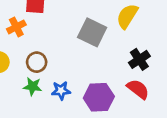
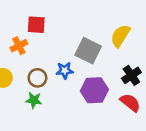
blue star: (61, 91) -> (65, 70), moved
purple hexagon: (99, 97) -> (94, 90), moved

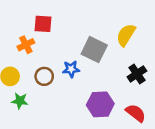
purple hexagon: (94, 90) -> (100, 104), moved
green star: (34, 100) -> (20, 101), moved
red semicircle: (130, 103) -> (136, 113), moved

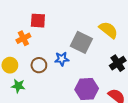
yellow semicircle: (126, 35) -> (108, 30), turned 96

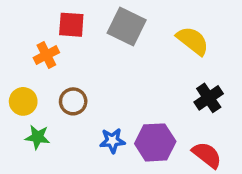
gray square: (81, 42) -> (127, 26), moved
blue star: (62, 59) -> (112, 141), moved

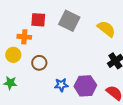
orange cross: (46, 55) -> (24, 37), turned 32
yellow circle: (23, 101) -> (13, 55), moved
green star: (37, 137) -> (10, 83), moved

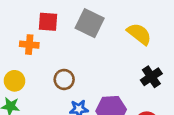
yellow circle: (13, 55) -> (15, 81), moved
brown circle: (39, 63) -> (64, 79), moved

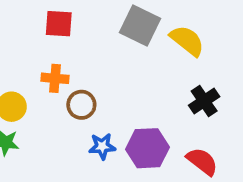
gray square: (90, 23) -> (140, 26), moved
orange cross: (29, 45) -> (55, 78), moved

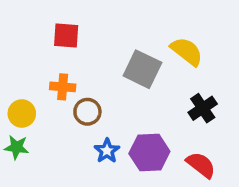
gray square: (140, 26) -> (142, 69), moved
blue star: (102, 146) -> (107, 151), turned -30

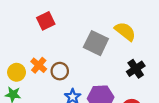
red square: (66, 35) -> (46, 21), turned -30
orange cross: (63, 87) -> (39, 65), moved, turned 35

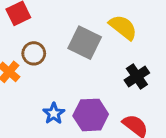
brown circle: (60, 71) -> (34, 53), moved

